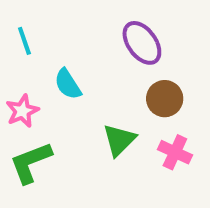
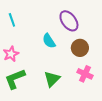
cyan semicircle: (68, 84) -> (49, 41), moved
green triangle: (119, 140) -> (52, 79), moved

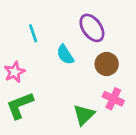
cyan line: (12, 20) -> (33, 33), moved
green triangle: (52, 79) -> (84, 115), moved

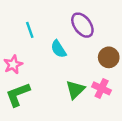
brown circle: (107, 64) -> (109, 57), moved
green triangle: (84, 115) -> (75, 90), moved

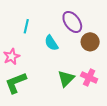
cyan line: (30, 30) -> (26, 26), turned 32
brown circle: (109, 57) -> (90, 42), moved

